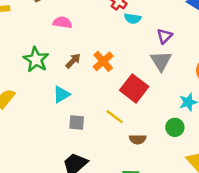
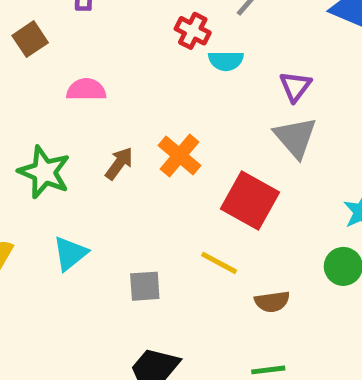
cyan triangle: (61, 95) -> (70, 253), moved

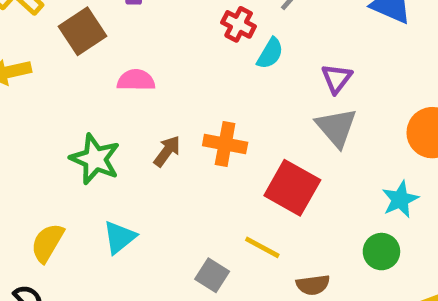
brown square: (30, 39) -> (82, 31), size x1.4
cyan semicircle: (226, 61) -> (270, 53), turned -60
orange cross: (180, 156) -> (225, 144), turned -30
gray square: (145, 286) -> (212, 275), moved, turned 36

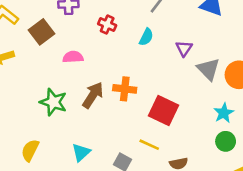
red cross: (239, 24) -> (107, 25), moved
gray triangle: (336, 127) -> (208, 69), moved
brown arrow: (167, 151) -> (93, 95), size x1.5
cyan triangle: (119, 237) -> (81, 152), moved
green circle: (381, 252) -> (226, 141), moved

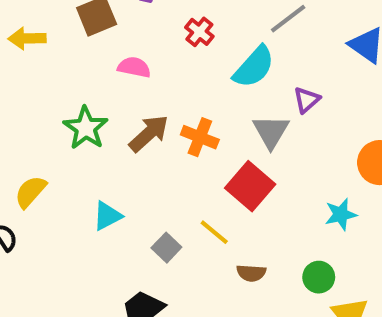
cyan semicircle: (146, 37) -> (254, 67), size x1.6
gray triangle: (208, 69) -> (271, 131), moved
green circle: (226, 141) -> (319, 277), moved

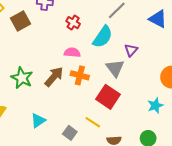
pink semicircle: (134, 67) -> (72, 52), moved

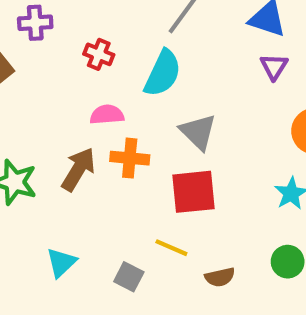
purple triangle: (131, 50) -> (274, 67), moved
red square: (108, 97) -> (194, 192), turned -30

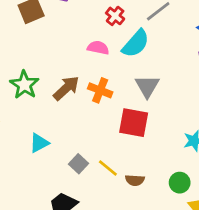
red cross: (99, 54) -> (115, 16), moved
pink semicircle: (107, 115) -> (98, 48), moved
yellow line: (171, 248) -> (108, 168), moved

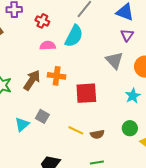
red cross: (115, 16) -> (42, 21), moved
gray triangle: (147, 86) -> (114, 60), moved
gray square: (78, 164) -> (42, 116), moved

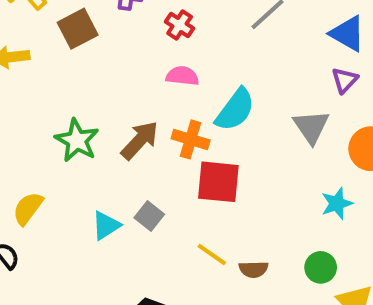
cyan semicircle: (74, 36) -> (235, 110), moved
red square: (86, 93) -> (218, 182), moved

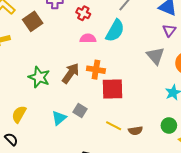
cyan semicircle: (235, 110) -> (115, 31), moved

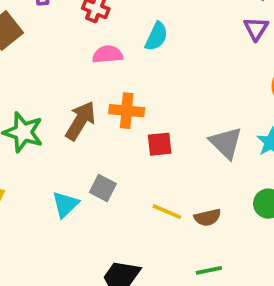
cyan semicircle: (115, 31) -> (156, 36), size x0.7
gray triangle: (155, 56) -> (226, 143), moved
red square: (112, 89) -> (160, 144), size x0.6

